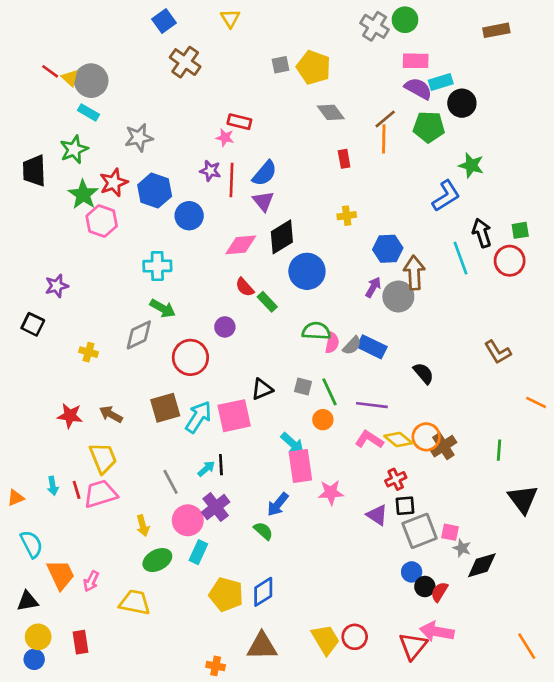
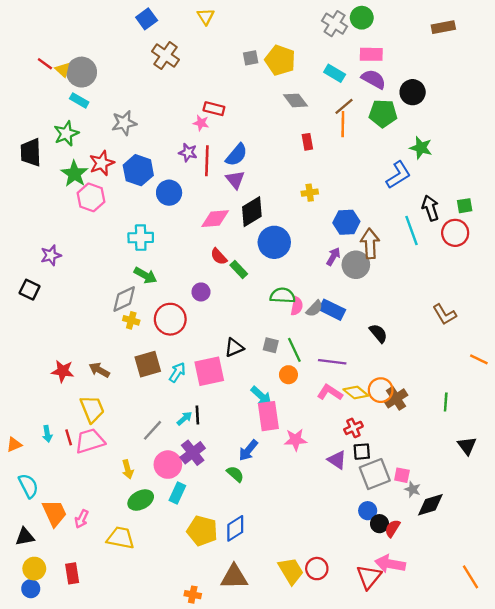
cyan rectangle: (441, 82) -> (335, 73), moved, turned 48
yellow cross: (88, 352) -> (131, 320), moved
cyan arrow: (198, 417) -> (177, 372), size x0.7
gray line: (171, 482) -> (152, 430), turned 70
black triangle: (523, 499) -> (467, 446), size x0.7

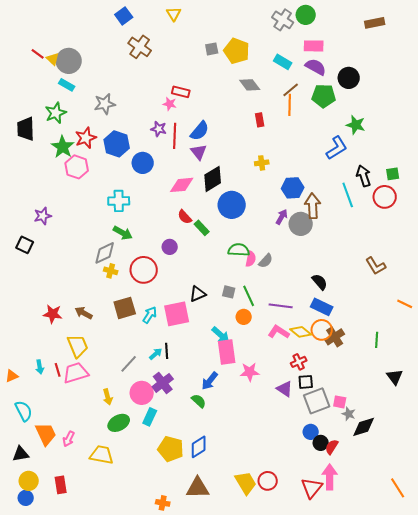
blue rectangle: (332, 310) -> (322, 307), moved
pink arrow: (390, 564) -> (330, 477), turned 80

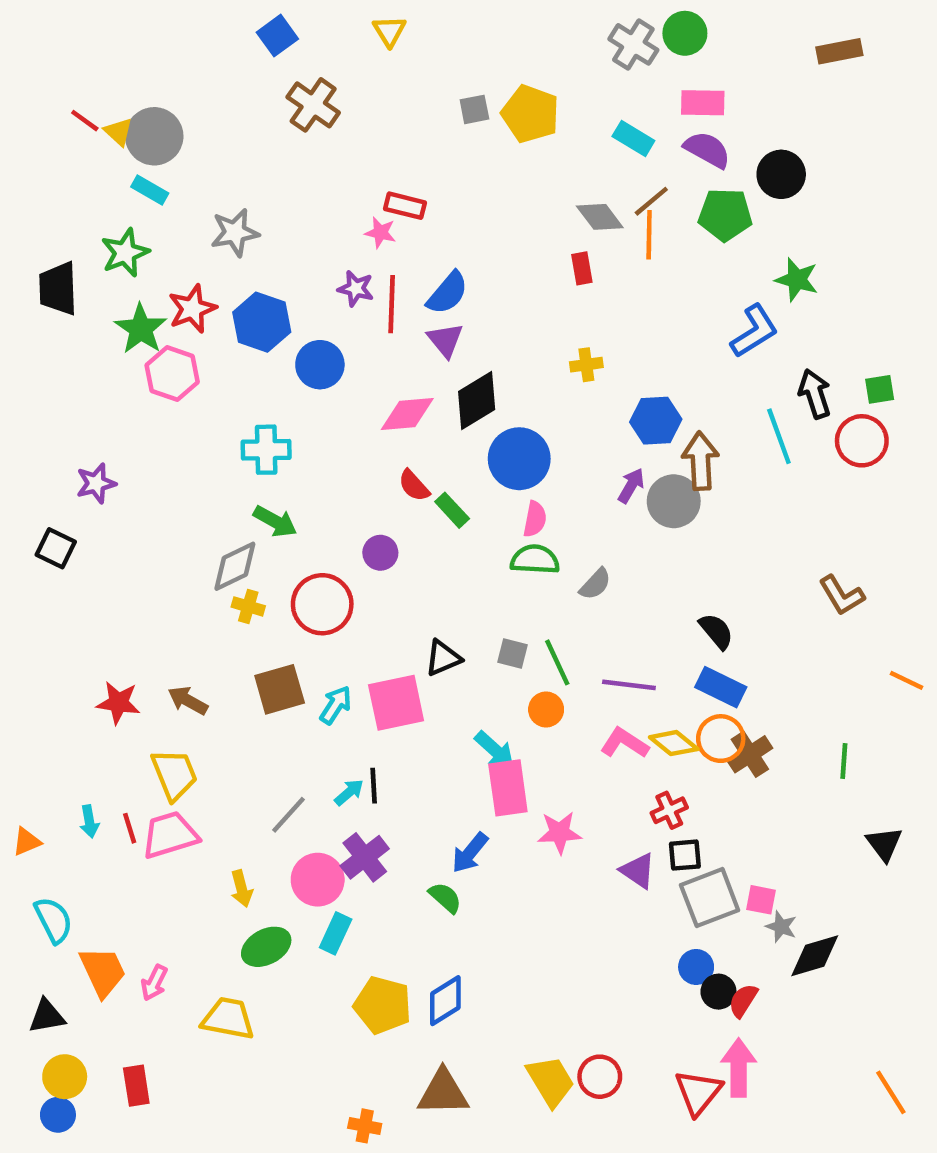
gray diamond: (250, 85) -> (600, 217), moved
pink semicircle: (251, 259) -> (535, 519), moved

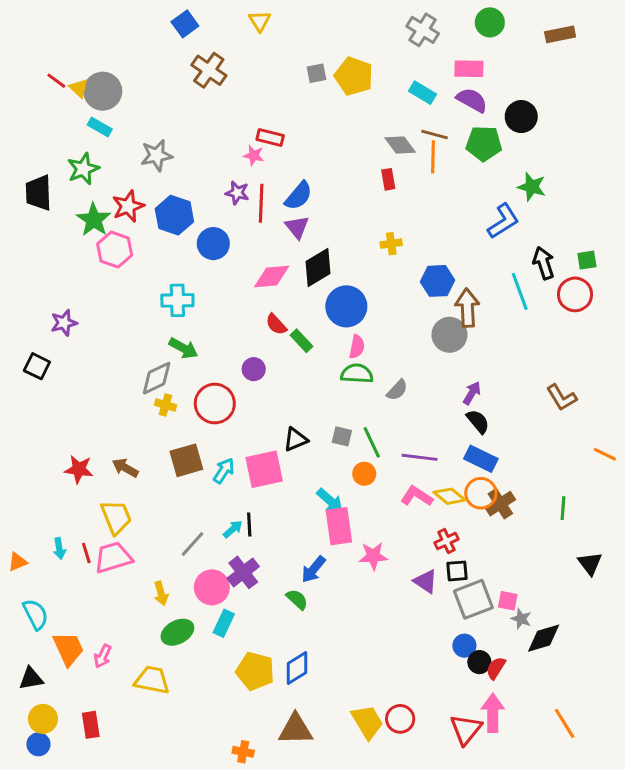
green circle: (685, 33) -> (490, 22), moved
brown line: (651, 201) -> (435, 134), turned 55
purple arrow: (631, 486) -> (472, 393), moved
orange line: (891, 1092) -> (565, 723), moved

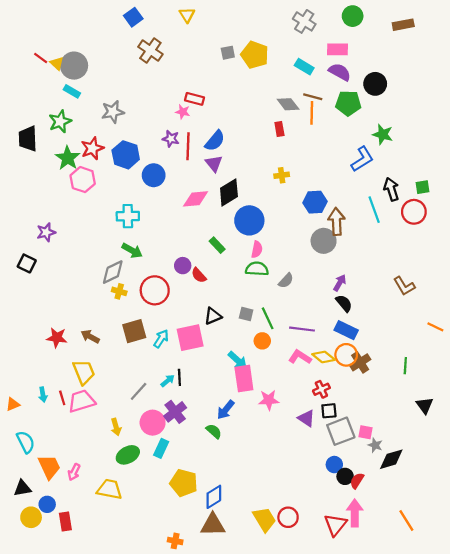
red semicircle: (276, 324) -> (199, 275), moved
blue diamond: (297, 668) -> (214, 497), moved
blue circle: (38, 744) -> (47, 504), moved

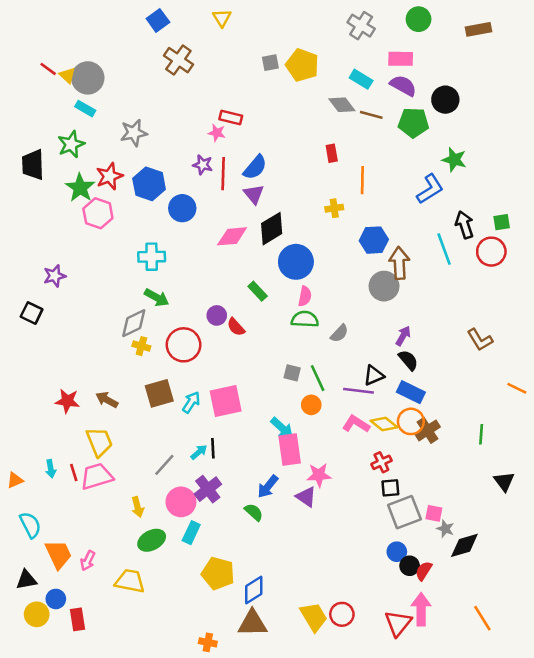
gray diamond: (288, 104) -> (342, 105), moved
orange line: (312, 113) -> (362, 180), moved
black triangle: (213, 316) -> (374, 375), moved
purple triangle: (306, 418) -> (306, 497), moved

